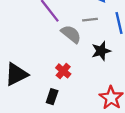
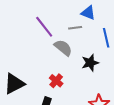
gray line: (90, 20) -> (75, 28), moved

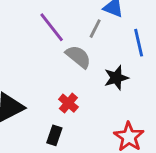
gray line: (75, 28) -> (95, 29), turned -56

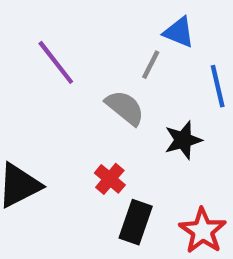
purple line: (52, 27) -> (56, 62), moved
black rectangle: (54, 135) -> (136, 222), moved, size x1.4

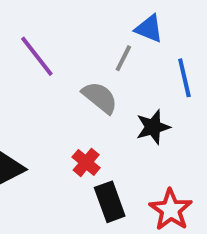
black rectangle: (136, 222) -> (110, 202), turned -39

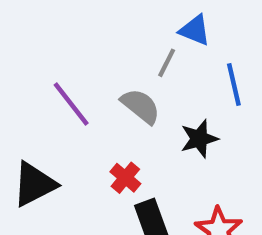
purple line: (37, 56) -> (71, 104), moved

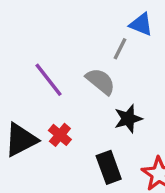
black star: (199, 139) -> (128, 119), moved
red cross: (125, 178) -> (60, 135), moved

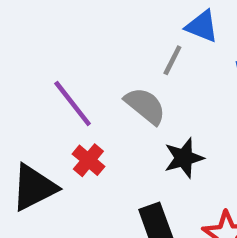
red cross: (60, 135) -> (88, 160), moved

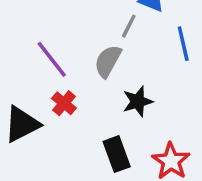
gray semicircle: (145, 106) -> (108, 61), turned -100

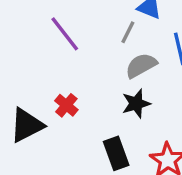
purple line: (52, 59) -> (65, 34), moved
gray semicircle: (108, 61) -> (141, 65), moved, turned 32

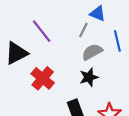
red cross: (66, 105) -> (43, 78), size x1.5
black triangle: (27, 125) -> (16, 53), moved

